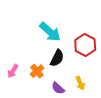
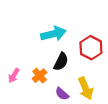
cyan arrow: (50, 32) -> (53, 34), turned -55
yellow arrow: (80, 83) -> (86, 88), size x1.5

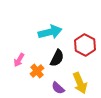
pink arrow: (14, 76) -> (19, 60), moved

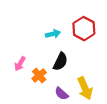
cyan arrow: (50, 32) -> (53, 34), size x0.6
red hexagon: (85, 45) -> (84, 29), moved

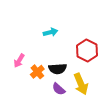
red hexagon: (84, 29) -> (87, 51), moved
black semicircle: (60, 62) -> (58, 69), moved, turned 60

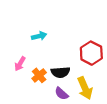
cyan arrow: (50, 32) -> (39, 36), moved

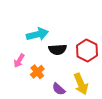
cyan arrow: (39, 36) -> (37, 34), size x1.5
black semicircle: (60, 72) -> (58, 50), moved

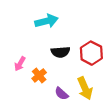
cyan arrow: (37, 34) -> (47, 21), moved

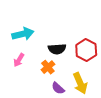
cyan arrow: (47, 21) -> (23, 34), moved
orange cross: (39, 75) -> (48, 67), moved

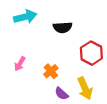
cyan arrow: (23, 34) -> (25, 17), moved
black semicircle: (57, 49) -> (63, 27), moved

